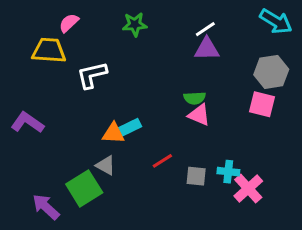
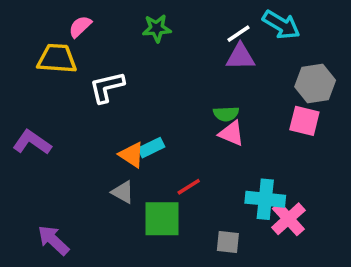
cyan arrow: (276, 21) -> (281, 25), moved
orange triangle: (113, 133) -> (132, 155), turned 30
cyan cross: (228, 172) -> (265, 199), size x1.5
gray square: (196, 176) -> (228, 242), moved
green square: (84, 188) -> (162, 219), moved, turned 32

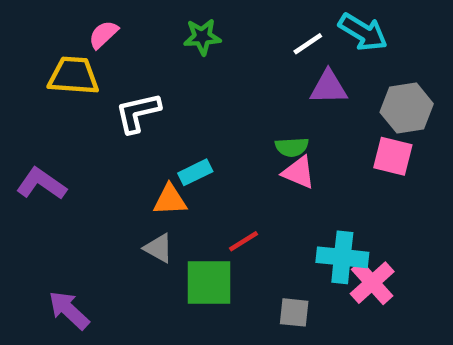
purple triangle: (240, 57) -> (329, 87), moved
cyan rectangle: (151, 148) -> (195, 172), moved
orange triangle: (132, 155) -> (170, 200), turned -36

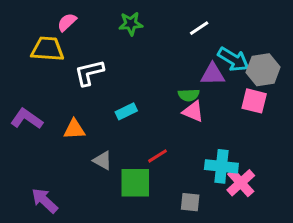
cyan arrow: (363, 32) -> (233, 59), moved
purple triangle: (329, 87) -> (213, 74), moved
orange triangle: (170, 200) -> (74, 129), moved

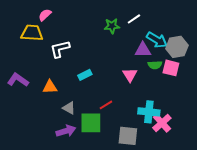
green star: (131, 24) -> (112, 26), moved
green semicircle: (189, 95) -> (155, 65), moved
pink triangle: (193, 111) -> (130, 75), turned 35
purple arrow: (45, 201) -> (66, 131), moved, turned 120
gray square: (190, 202) -> (128, 136), size x1.5

